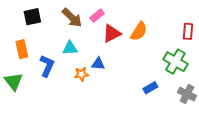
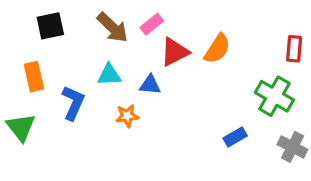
blue triangle: (98, 64) -> (150, 85), moved

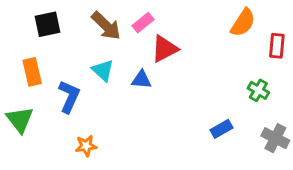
orange semicircle: (217, 49) -> (243, 23), moved
cyan triangle: (109, 75) -> (103, 70), turned 45
green cross: (274, 96) -> (258, 90), size x0.6
orange star: (127, 116) -> (86, 146), moved

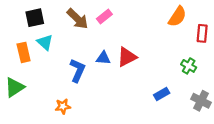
red triangle: (165, 49) -> (127, 57), moved
cyan triangle: (103, 70) -> (45, 42), moved
blue L-shape: (69, 97) -> (77, 70), moved
green triangle: (20, 120) -> (15, 87), turned 35

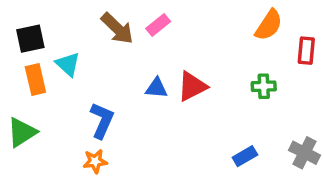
black square: (35, 18) -> (30, 39), moved
green cross: (189, 66) -> (264, 86), moved, turned -32
blue L-shape: (77, 70) -> (102, 120), moved
blue rectangle: (162, 94) -> (245, 156), moved

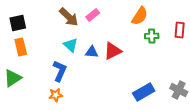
orange semicircle: (269, 25) -> (140, 16), moved
cyan triangle: (68, 64) -> (71, 45), moved
green cross: (264, 86) -> (152, 36), moved
blue rectangle: (245, 156) -> (144, 92), size x1.5

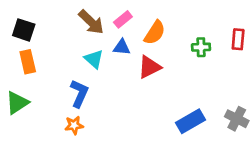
orange semicircle: (140, 16) -> (155, 33), moved
black square: (18, 23) -> (24, 30), turned 30
blue triangle: (92, 52) -> (122, 47), moved

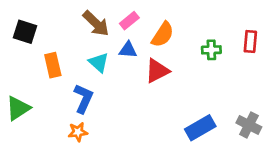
orange rectangle: (28, 62) -> (53, 65), moved

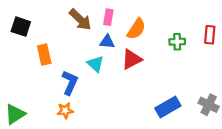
pink rectangle: (129, 21) -> (108, 17), turned -42
cyan triangle: (99, 62) -> (95, 64), moved
green triangle: (18, 108) -> (15, 114), moved

